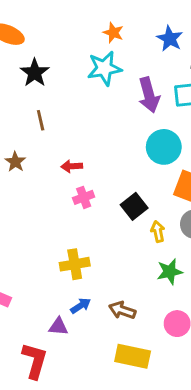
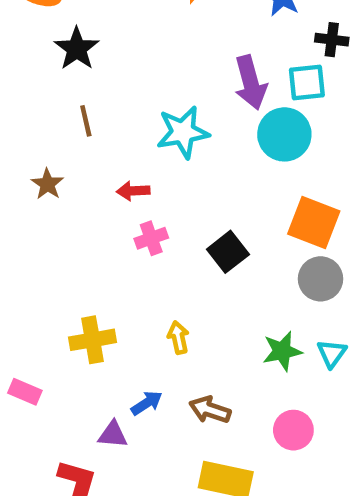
cyan star: (104, 68) -> (183, 132), moved
cyan circle: (164, 147) -> (284, 134), moved
yellow arrow: (158, 232) -> (178, 338), moved
yellow cross: (75, 264) -> (93, 340), moved

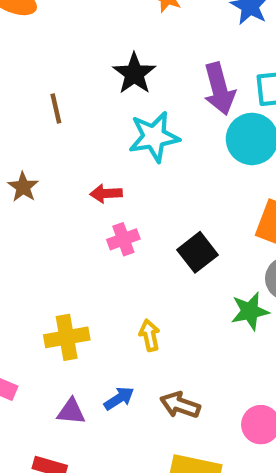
black star: (77, 49) -> (134, 74), moved
brown line: (86, 121) -> (56, 108), moved
green star: (282, 351) -> (250, 311), moved
purple triangle: (113, 435) -> (71, 412), moved

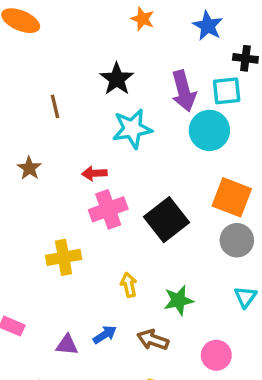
pink cross: (123, 239) -> (108, 209), size x1.5
black square: (198, 252) -> (167, 220), size x1.4
green star: (250, 311) -> (179, 300), moved
yellow cross: (67, 337) -> (64, 257), moved

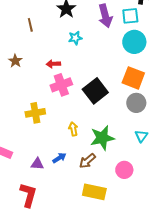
cyan star: (132, 129) -> (75, 38), size x0.6
cyan circle: (209, 130) -> (134, 42), moved
green star: (179, 300) -> (102, 138), size x1.4
brown arrow: (153, 340) -> (87, 161), turned -60

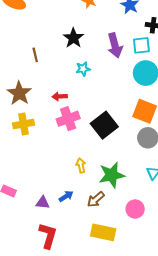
brown star: (15, 61) -> (19, 93), size x1.6
yellow cross: (35, 113) -> (24, 124), moved
red L-shape: (28, 195) -> (48, 236), moved

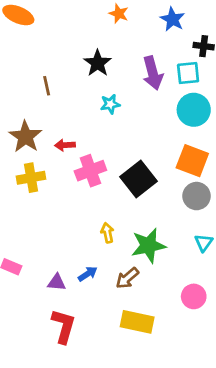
red arrow: (60, 96) -> (65, 145), moved
pink circle: (135, 209) -> (194, 296), moved

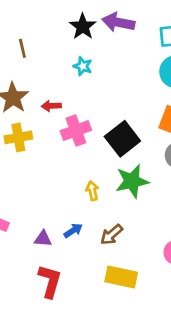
purple arrow: (153, 73) -> (118, 22), moved, turned 116
brown line: (47, 86) -> (22, 48), moved
cyan star: (110, 104) -> (83, 66), moved, turned 30
green star: (148, 246) -> (132, 181), moved

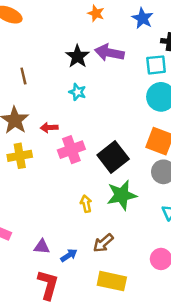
blue arrow: (73, 230) -> (69, 255), moved

